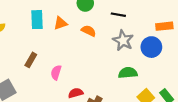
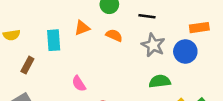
cyan rectangle: (37, 20) -> (54, 40), moved
brown rectangle: (31, 60) -> (27, 65), moved
pink semicircle: (56, 73) -> (79, 84), turned -48

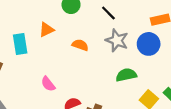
black line: (147, 16) -> (108, 13), turned 42
orange semicircle: (114, 35) -> (80, 45), moved

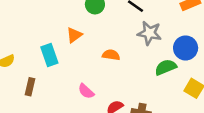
blue circle: (149, 44) -> (186, 48), moved
orange semicircle: (80, 45) -> (111, 55), moved

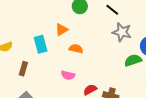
orange semicircle: (111, 55) -> (76, 49), moved
pink semicircle: (86, 91) -> (68, 75), turned -32

